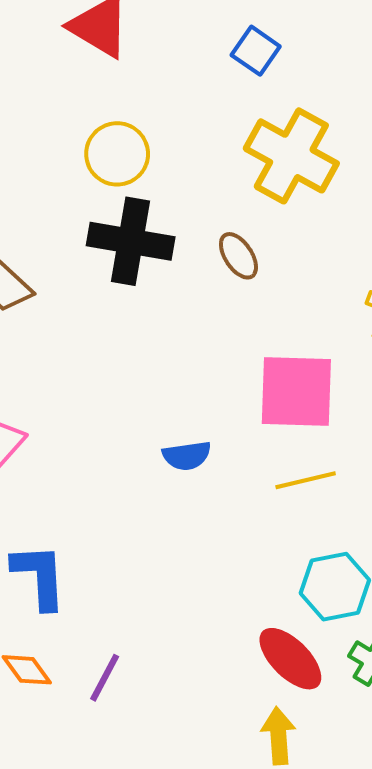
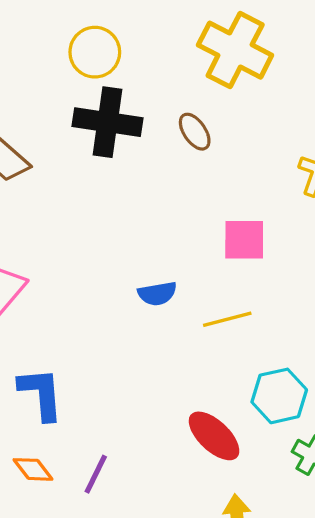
pink square: (296, 392) -> (244, 240), size x0.7
yellow line: (306, 480) -> (227, 319), moved
red ellipse: (290, 659) -> (214, 436), moved

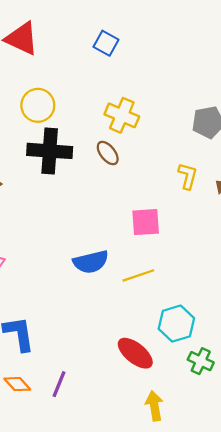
yellow cross: (235, 50) -> (122, 115), moved, size x0.7
blue semicircle: (157, 294) -> (91, 262), size x1.4

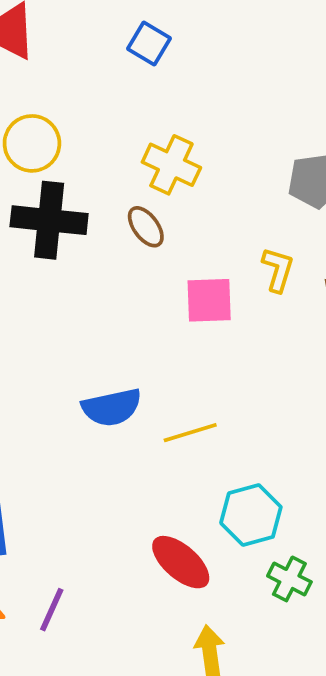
pink square: (146, 222) -> (209, 300), moved

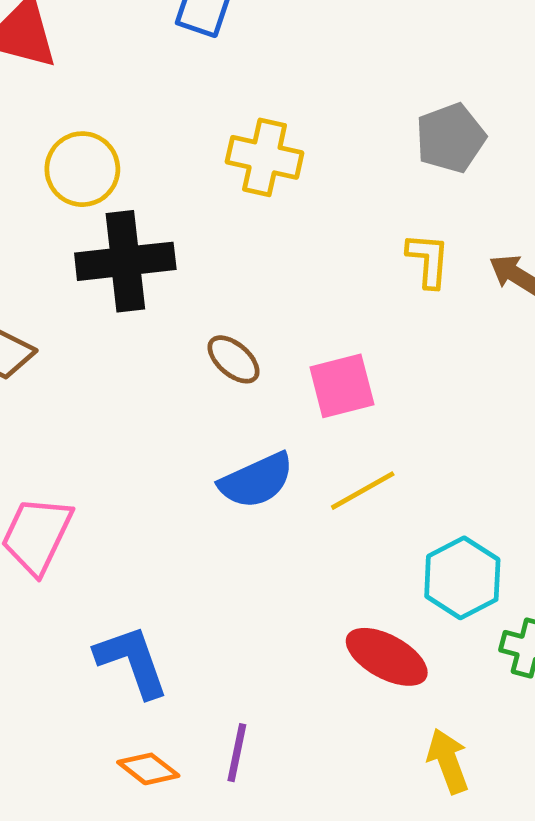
brown ellipse: (146, 227) -> (234, 359), moved
pink square: (209, 300) -> (342, 386), moved

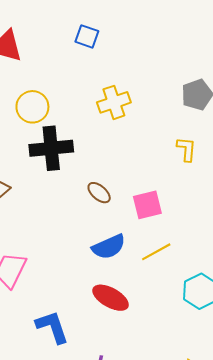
yellow cross: (265, 157) -> (114, 102), turned -32
red ellipse: (387, 657) -> (111, 298), moved

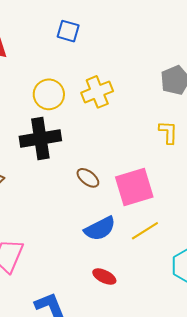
yellow circle: (32, 107) -> (49, 94), moved
pink square: (147, 205) -> (134, 187), size x1.4
red ellipse: (111, 298) -> (104, 277), size x0.7

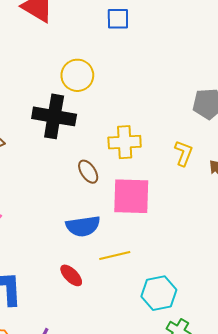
blue square: (68, 31) -> (118, 19), turned -35
yellow cross: (97, 92) -> (125, 142), moved
yellow line: (145, 231) -> (115, 255), moved

